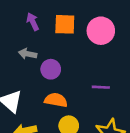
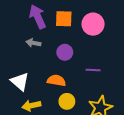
purple arrow: (33, 22) -> (38, 17), size x1.6
purple circle: (51, 69) -> (65, 52), moved

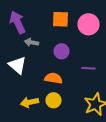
purple arrow: (38, 17) -> (18, 22), moved
white triangle: (20, 82) -> (18, 65), moved
yellow circle: (67, 101) -> (54, 100), moved

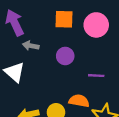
orange semicircle: (54, 78) -> (79, 101), moved

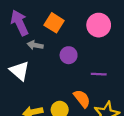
orange square: (64, 19) -> (54, 23), moved, turned 30
orange semicircle: (79, 101) -> (82, 99), turned 42

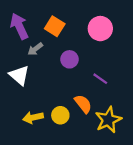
gray arrow: (35, 45) -> (35, 49), turned -48
purple line: (99, 74) -> (100, 79), turned 32

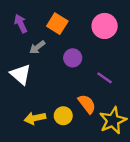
purple arrow: (19, 26) -> (21, 24), size x0.7

